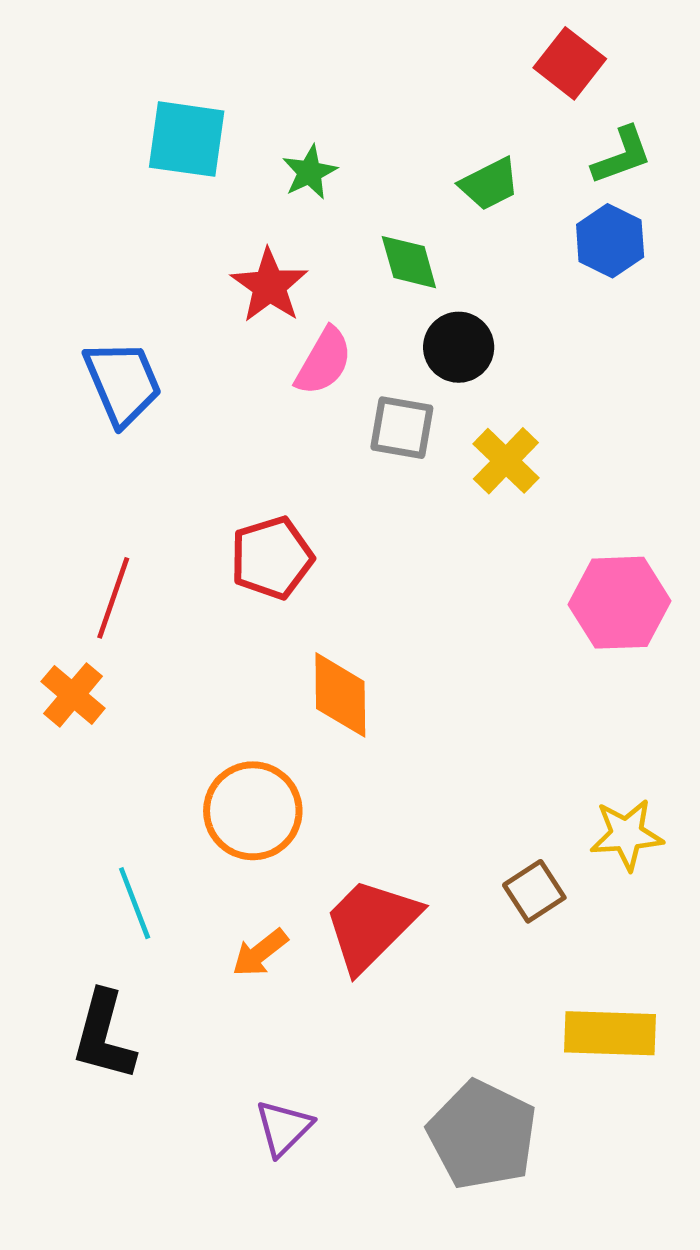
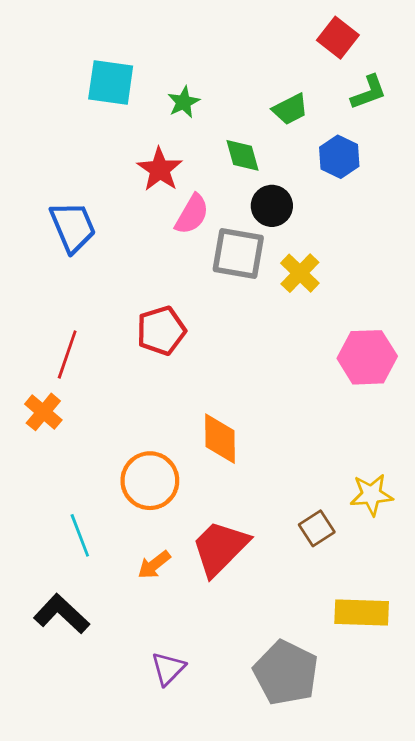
blue hexagon: (610, 241) -> (339, 157), moved
gray square: (402, 428) -> (238, 254), size x1.4
orange diamond: (340, 695) -> (220, 439), moved
black L-shape: (104, 1036) -> (62, 614), turned 118

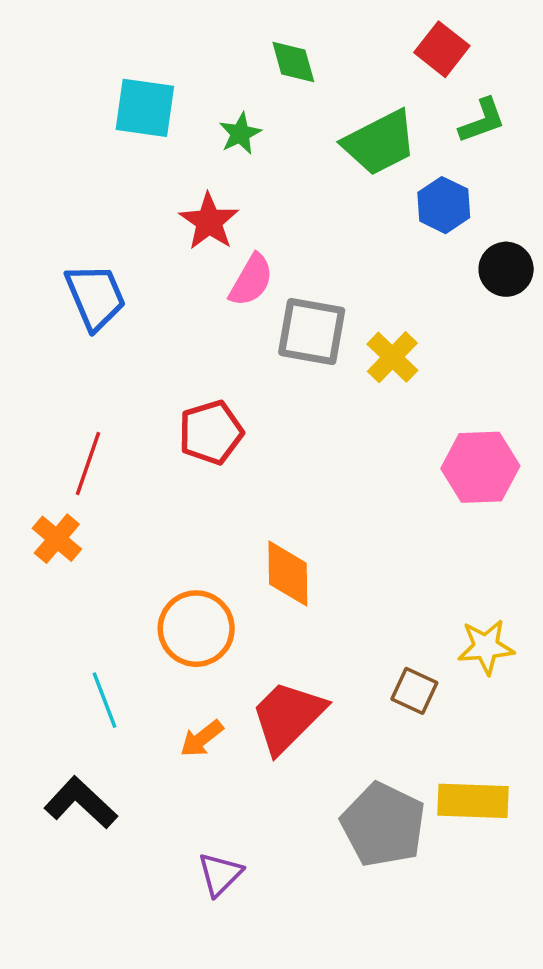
green trapezoid: (290, 109) -> (380, 143), size x1.6
green diamond: (242, 155) -> (293, 62), moved
black circle: (272, 206) -> (506, 269), moved
brown square: (317, 528) -> (414, 691), turned -32
gray pentagon: (286, 673) -> (383, 825), moved

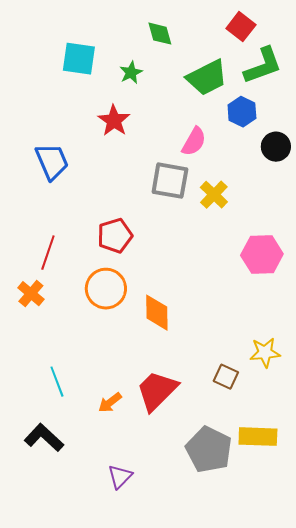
green L-shape: (482, 121) -> (263, 66), size x1.5
pink semicircle: (251, 280) -> (194, 142), moved
orange circle: (196, 629) -> (106, 289), moved

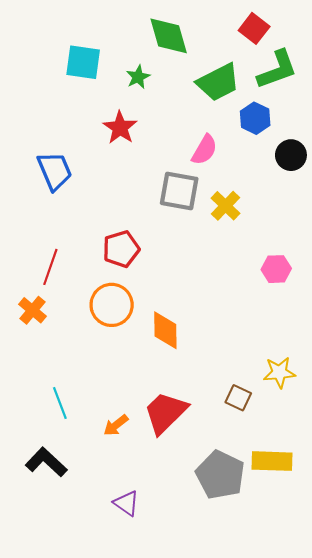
green diamond: (160, 34) -> (169, 36), size x1.5
pink hexagon: (262, 255) -> (276, 269), size x0.7
purple triangle: (120, 477) -> (126, 503), turned -40

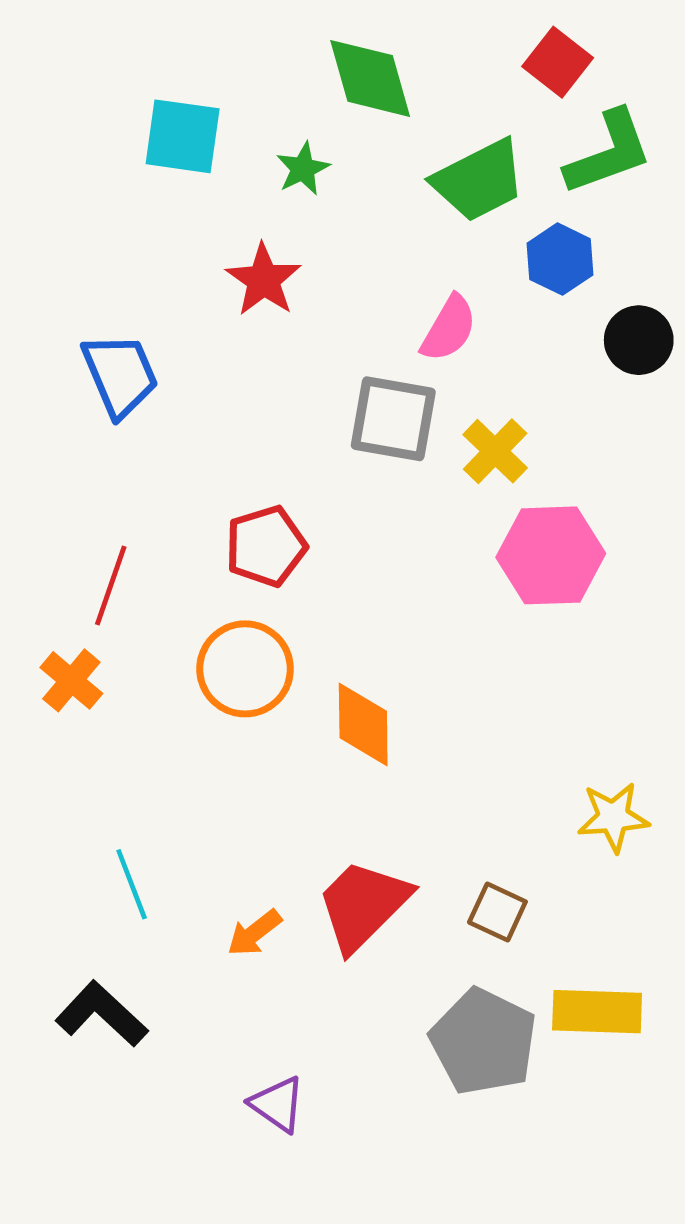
pink hexagon: (276, 269) -> (551, 555), moved, size x1.6
brown square: (238, 398) -> (497, 912), moved

